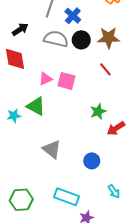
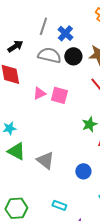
green triangle: (36, 106) -> (16, 151), moved
cyan rectangle: (66, 197) -> (59, 205), size x0.6

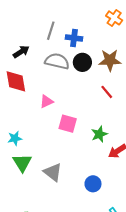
blue cross: (65, 33) -> (74, 38), turned -35
pink square: (59, 95) -> (68, 124), moved
green triangle: (16, 151) -> (22, 163), turned 30

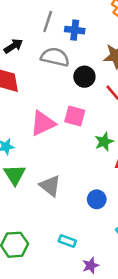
black circle: (82, 62) -> (84, 77), moved
pink triangle: (46, 101) -> (43, 123), moved, size x1.6
pink square: (68, 124) -> (75, 116), moved

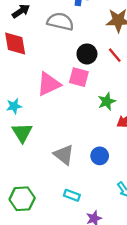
black circle: (84, 77) -> (87, 54), moved
gray triangle: (50, 186) -> (64, 155), moved

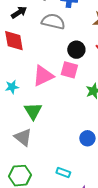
cyan star: (14, 106) -> (12, 87), moved
green triangle: (22, 133) -> (33, 111), moved
gray triangle: (64, 155) -> (23, 137), moved

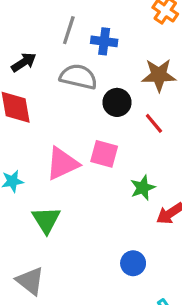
black circle: (76, 50) -> (117, 102), moved
gray triangle: (23, 137) -> (30, 281), moved

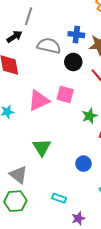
gray line: (69, 30) -> (29, 16), moved
blue cross: (104, 41) -> (76, 35), moved
green triangle: (46, 220) -> (42, 147), moved

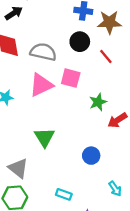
gray semicircle: (49, 46) -> (43, 52), moved

